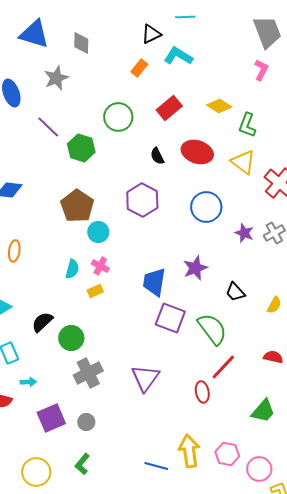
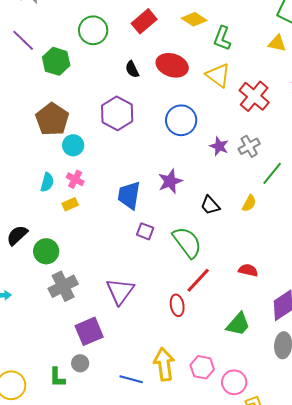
yellow semicircle: (274, 305) -> (249, 203), moved
purple square: (170, 318) -> (145, 231), size x0.6
purple square: (51, 418) -> (89, 331), moved
gray circle: (86, 422) -> (80, 363), moved
green L-shape: (82, 464) -> (57, 377), turned -40

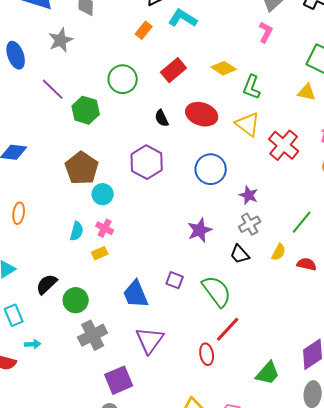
gray cross: (249, 146) -> (250, 224), moved
blue trapezoid: (129, 195) -> (136, 294), moved, turned -32
red semicircle: (248, 270) -> (307, 264), moved

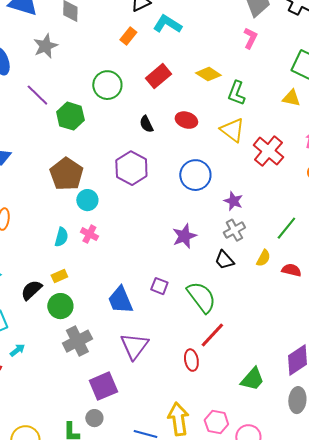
red ellipse: (202, 114) -> (186, 120), size x0.7
yellow rectangle: (100, 253) -> (59, 276), moved
cyan arrow: (33, 344) -> (17, 350), turned -35

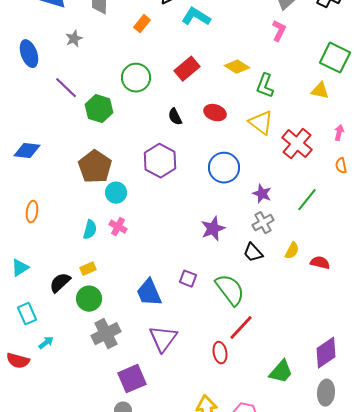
orange rectangle: (128, 36) -> (142, 24), moved
gray star: (45, 46) -> (74, 39), size x0.7
green line: (286, 228) -> (307, 200), moved

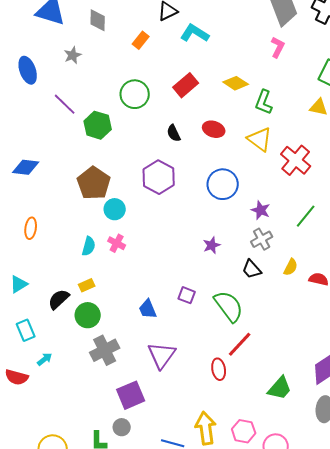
purple star: (213, 229) -> (212, 245), size x0.7
blue trapezoid: (149, 293) -> (148, 309), size x0.7

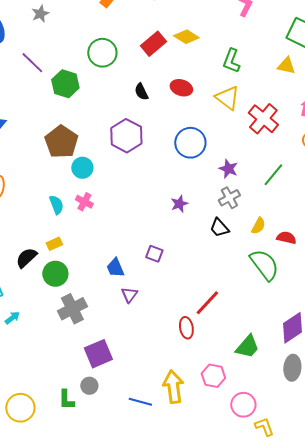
yellow diamond: (236, 83) -> (186, 37), moved
cyan semicircle: (89, 246) -> (56, 205), turned -36
green semicircle: (229, 306) -> (264, 265), moved
purple triangle: (162, 355) -> (129, 295), moved, size x0.6
pink hexagon: (244, 431) -> (213, 376), moved

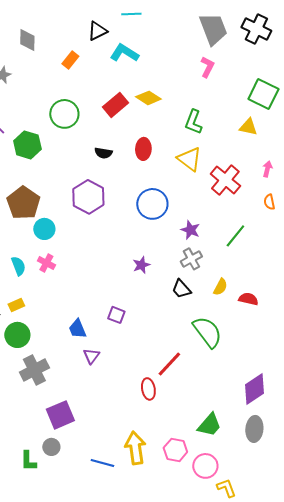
red ellipse: (181, 88) -> (143, 149), turned 75
black semicircle: (141, 92) -> (103, 153), turned -54
green semicircle: (264, 265) -> (207, 332), moved
green trapezoid: (247, 347) -> (209, 425), moved
pink hexagon: (213, 376) -> (175, 450), moved

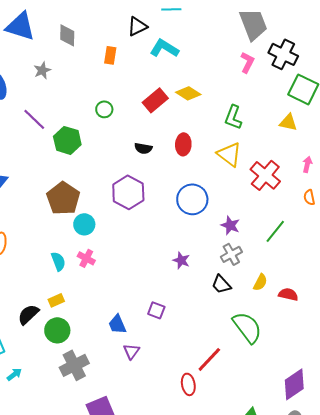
black cross: (256, 29) -> (283, 54), moved
orange rectangle: (70, 60) -> (110, 55), turned -30
green circle: (64, 114) -> (104, 109), size x0.6
purple star: (141, 265) -> (181, 260), turned -30

